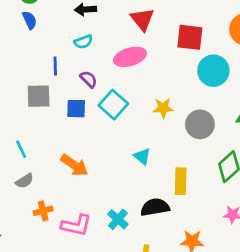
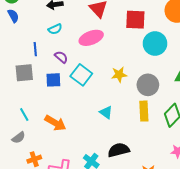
cyan line: (21, 149) -> (24, 115), moved
yellow rectangle: (181, 181) -> (144, 111), moved

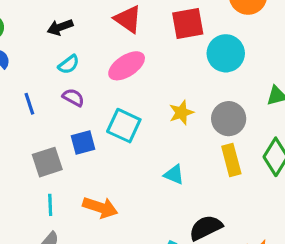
blue line: (35, 49) -> (29, 104), moved
purple semicircle: (61, 57) -> (73, 97), moved
gray square: (24, 73) -> (47, 162), moved
cyan line: (24, 115) -> (50, 205), turned 40

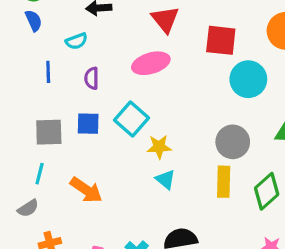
cyan semicircle: (69, 64) -> (76, 41), moved
purple semicircle: (73, 97) -> (92, 78), turned -135
yellow star: (181, 113) -> (159, 147), moved

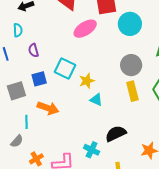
cyan semicircle: (76, 41) -> (18, 30), turned -56
pink ellipse: (151, 63) -> (85, 29), moved
cyan line: (40, 174) -> (26, 122), moved
orange arrow: (86, 190) -> (48, 108), moved

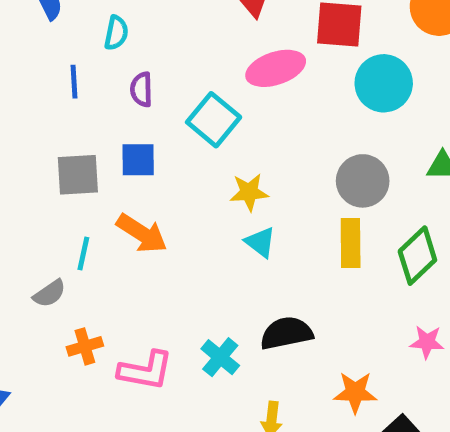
cyan square: (65, 68) -> (214, 120), moved

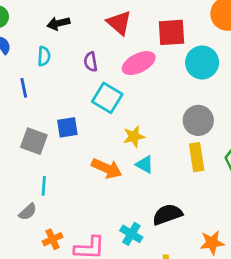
purple semicircle: (141, 89) -> (91, 62), moved
gray square: (78, 175) -> (34, 141), turned 32
orange arrow: (142, 233) -> (107, 168), moved

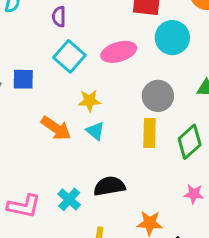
pink ellipse: (139, 63) -> (119, 52), moved

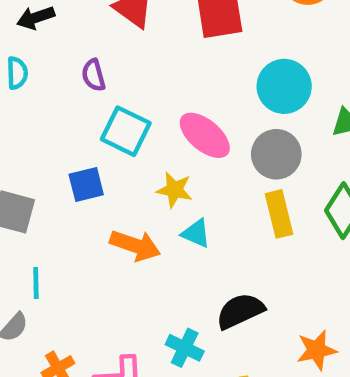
cyan circle: (172, 38) -> (284, 86), moved
pink ellipse: (119, 52) -> (205, 135), moved, turned 72
blue square: (23, 79) -> (86, 185), moved
yellow star: (89, 101) -> (175, 190), turned 30

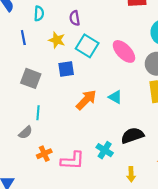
yellow star: (175, 190) -> (57, 40), moved
orange arrow: (135, 245) -> (86, 100), turned -70

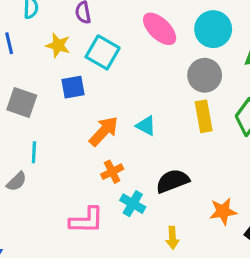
pink ellipse: (124, 51) -> (160, 29), moved
orange cross: (44, 154) -> (112, 172), moved

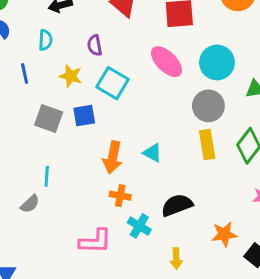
gray square: (22, 102) -> (49, 118), moved
orange arrow: (104, 131) -> (113, 157), turned 148
orange cross: (112, 172) -> (120, 196), turned 36

